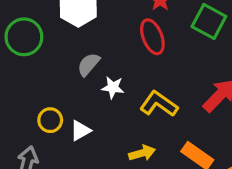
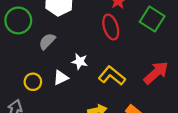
gray semicircle: (89, 64) -> (47, 41), moved
white triangle: (80, 131) -> (61, 78), moved

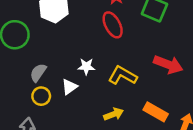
gray semicircle: (47, 41) -> (38, 73), moved
red arrow: (156, 73) -> (168, 64), turned 72

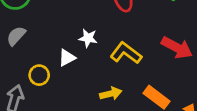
gray semicircle: (38, 73) -> (16, 36), moved
yellow circle: (41, 96) -> (39, 75), moved

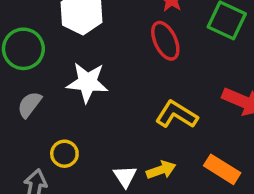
white star: (88, 38) -> (87, 82), moved, size x1.6
white triangle: (67, 58) -> (125, 176), moved, turned -30

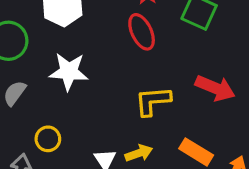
yellow L-shape: (176, 115) -> (153, 101), turned -36

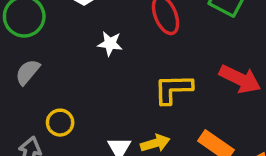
white star: (69, 72) -> (110, 44), moved, size x0.6

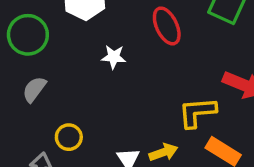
yellow L-shape: (173, 89) -> (197, 112), moved

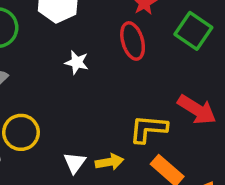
yellow circle: (69, 137) -> (21, 132), size x1.4

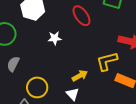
yellow arrow: (110, 162) -> (80, 76), moved

